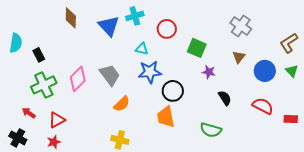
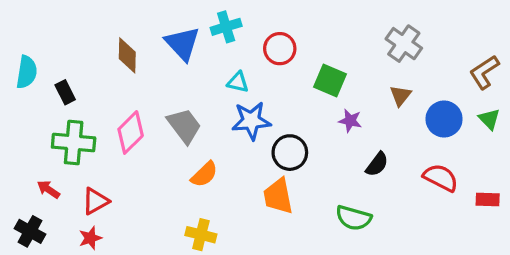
brown diamond: (71, 18) -> (127, 55), moved
green cross: (44, 85) -> (74, 142), turned 30
black semicircle: (225, 98) -> (377, 164), turned 70

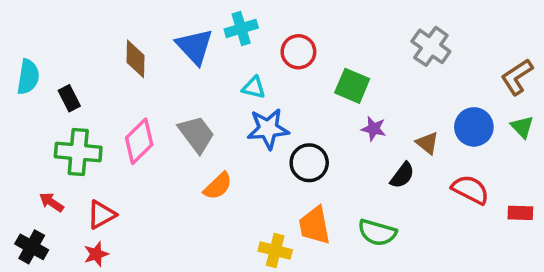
brown triangle: (400, 96) -> (427, 143), moved, turned -30
orange trapezoid: (278, 196) -> (315, 225), moved
yellow cross: (201, 235) -> (275, 250), moved

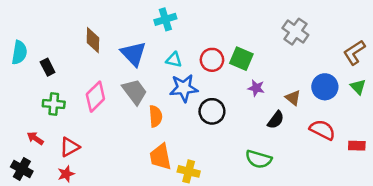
blue triangle: (195, 46) -> (133, 54), moved
red circle: (298, 52) -> (212, 60), moved
green cross: (78, 152) -> (54, 104), size x0.7
orange semicircle: (218, 186) -> (156, 116), moved, turned -50
orange trapezoid: (315, 225) -> (160, 157), moved

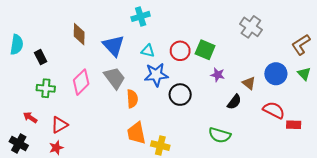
red rectangle: (357, 146) -> (294, 125), moved

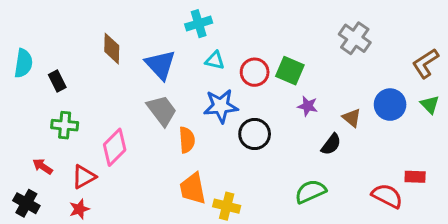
cyan triangle: (148, 51) -> (215, 60), moved
pink diamond: (81, 82) -> (115, 147), moved
red semicircle: (274, 110) -> (387, 196), moved
green semicircle: (220, 135) -> (311, 191), turned 140

